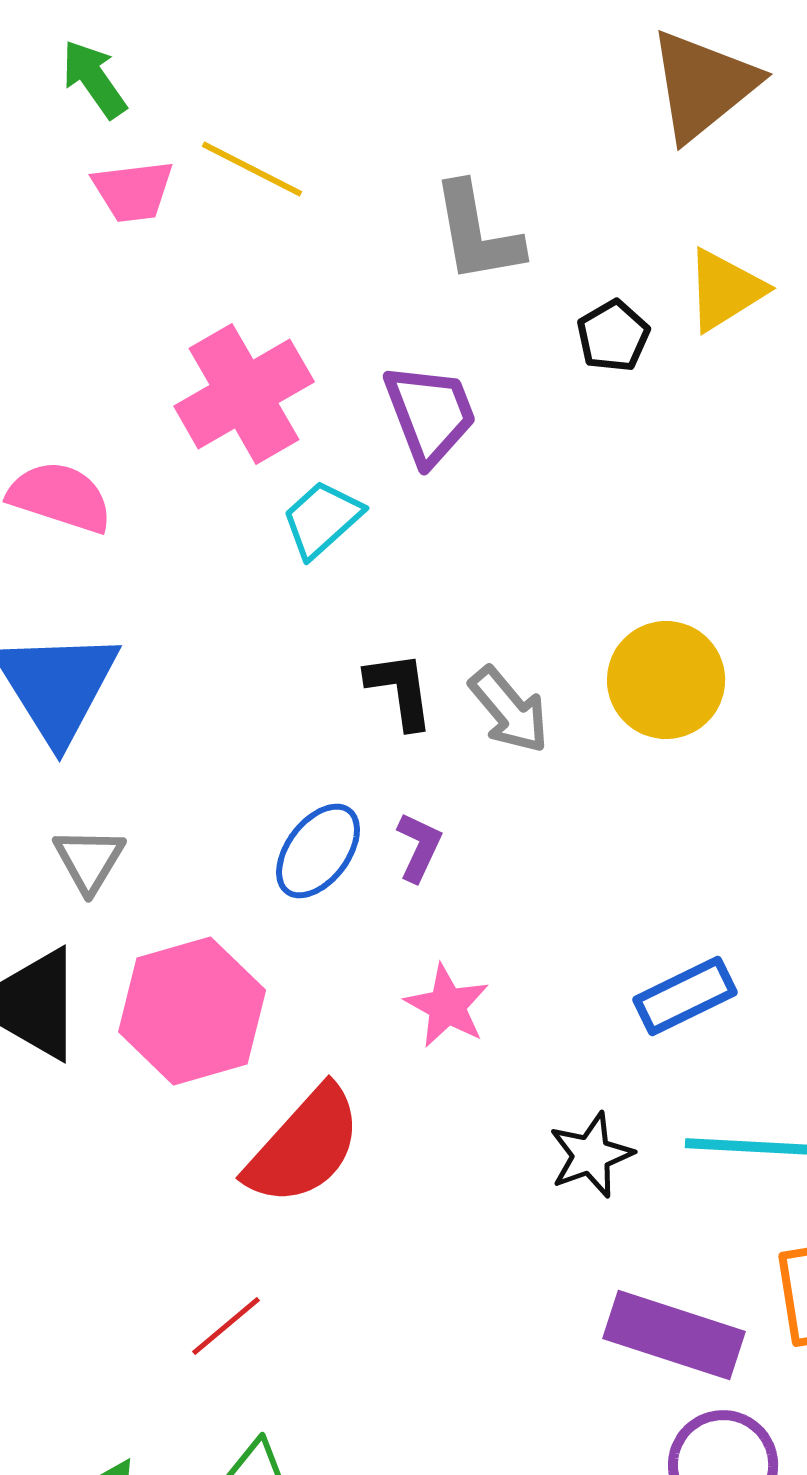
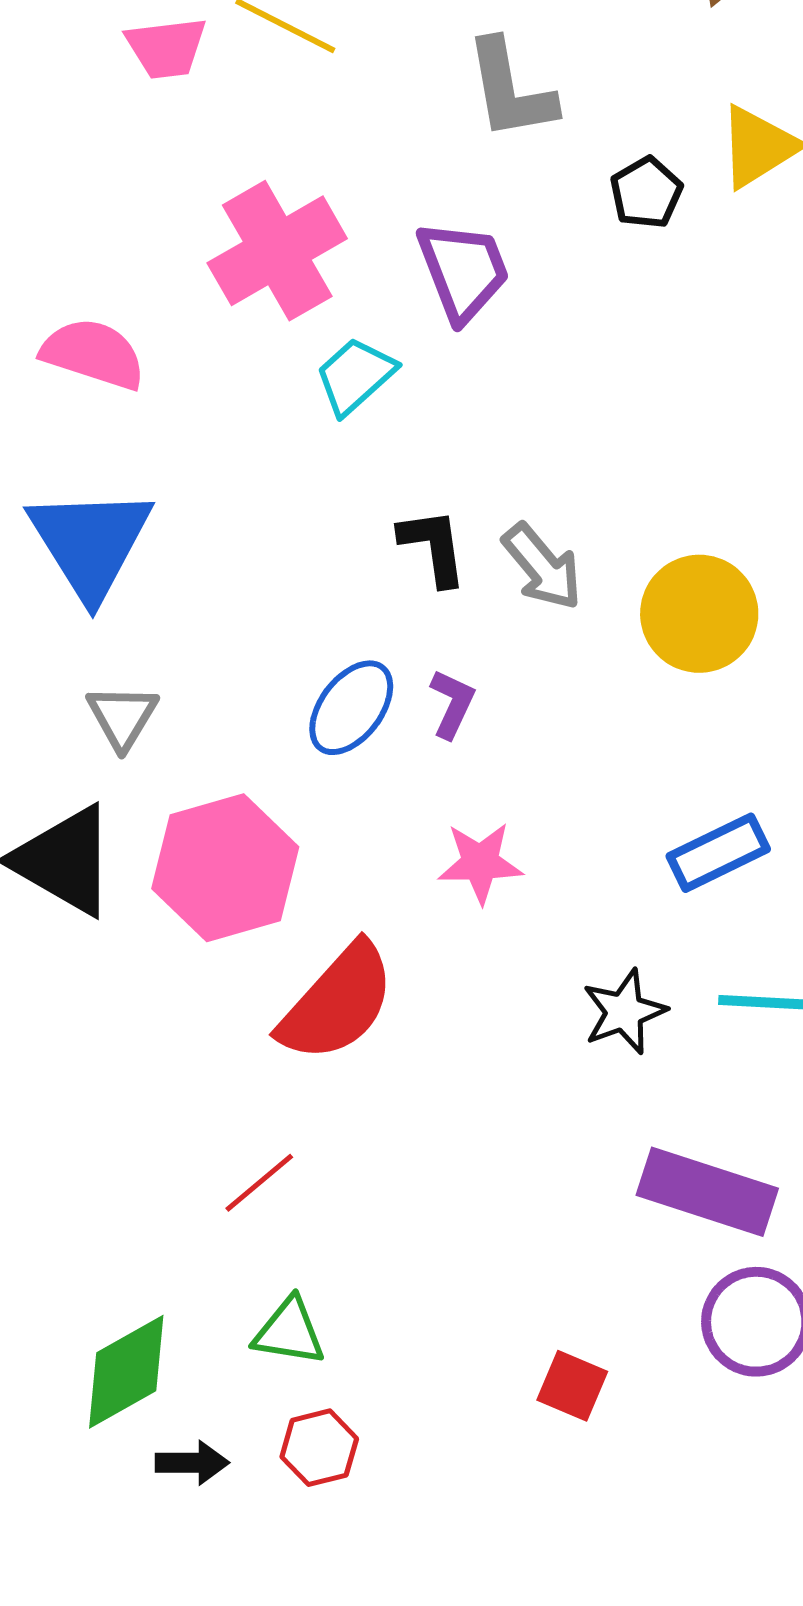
yellow circle: (666, 680) -> (699, 614), moved
pink star: (447, 1006) -> (480, 863), turned -30

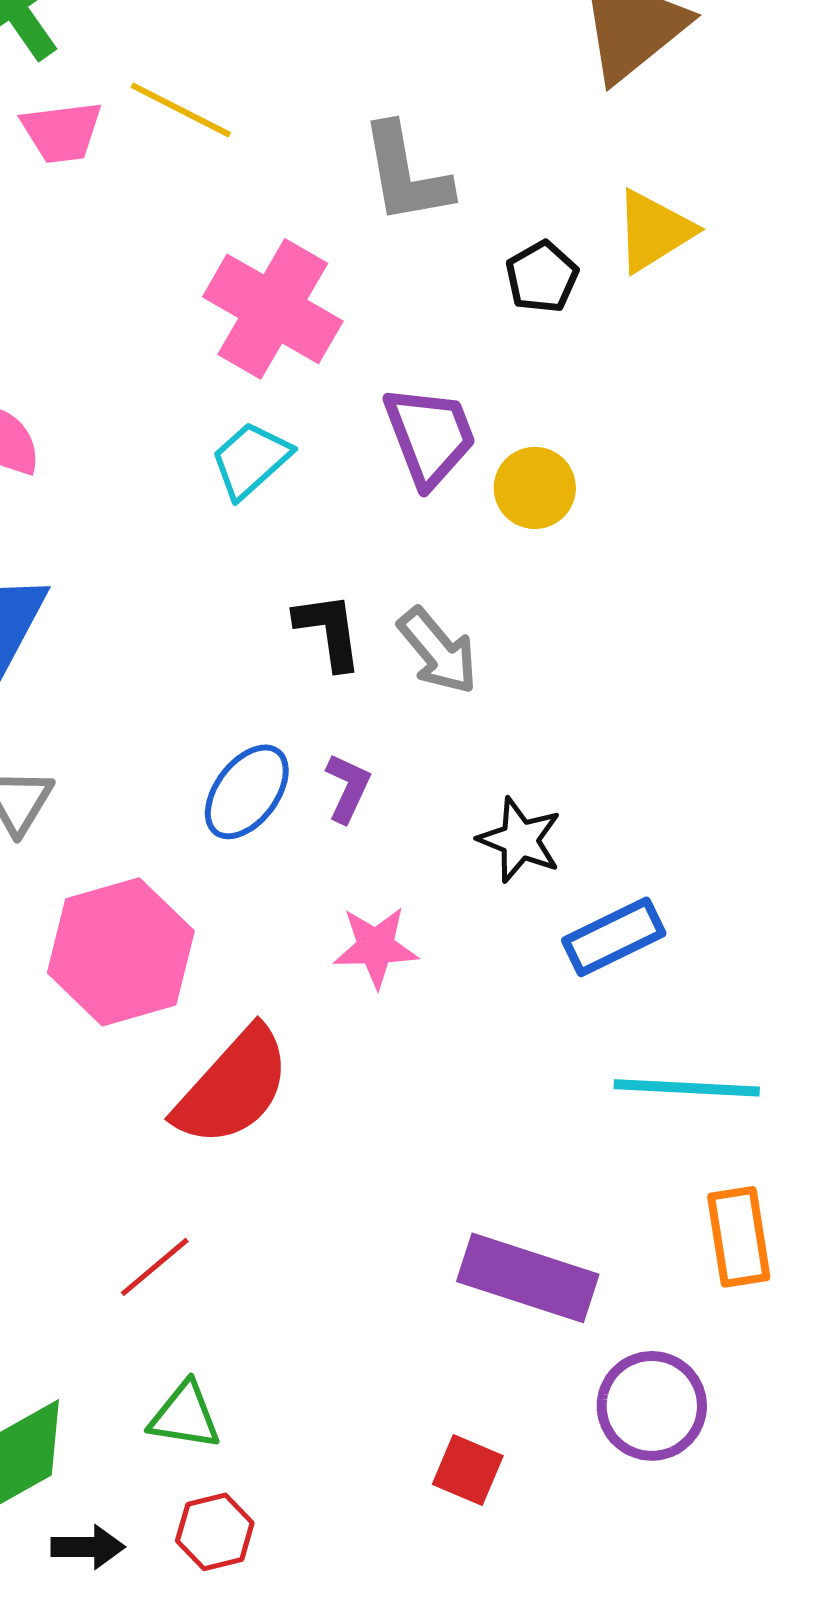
pink cross: (277, 251) -> (273, 309), moved, turned -30
purple trapezoid: (463, 271) -> (430, 436), moved
yellow circle: (699, 614) -> (535, 488), moved, size x0.7
black star: (624, 1012) -> (520, 840), moved, turned -30
purple rectangle: (707, 1192) -> (528, 1278), moved

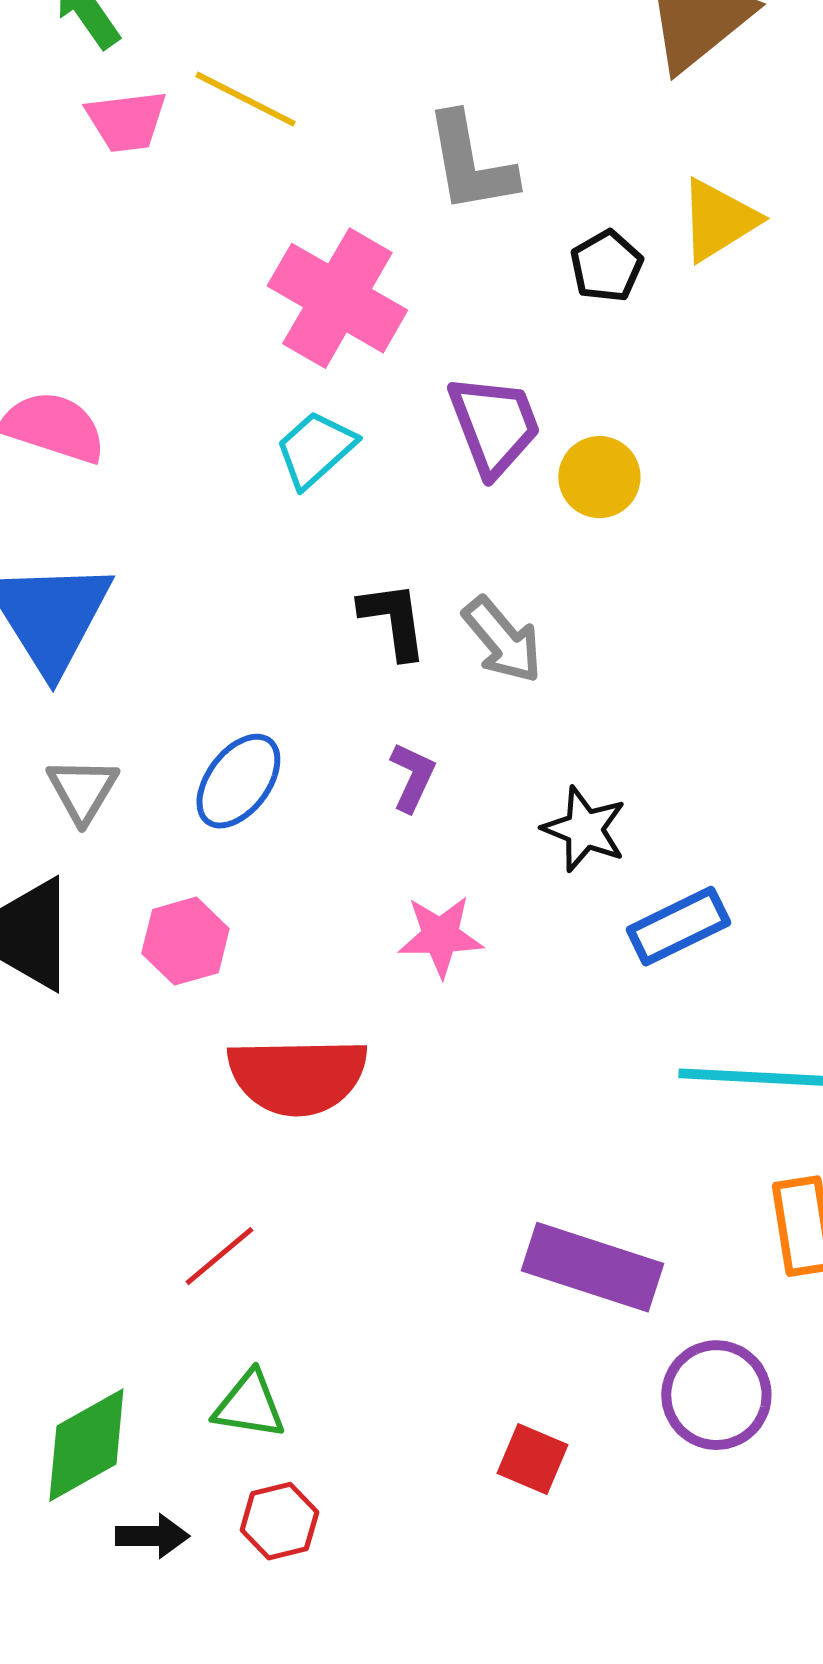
blue ellipse: (247, 792) -> (238, 781), moved
pink hexagon: (121, 952) -> (185, 941), size x0.6
red semicircle: (233, 1087) -> (297, 1076), turned 47

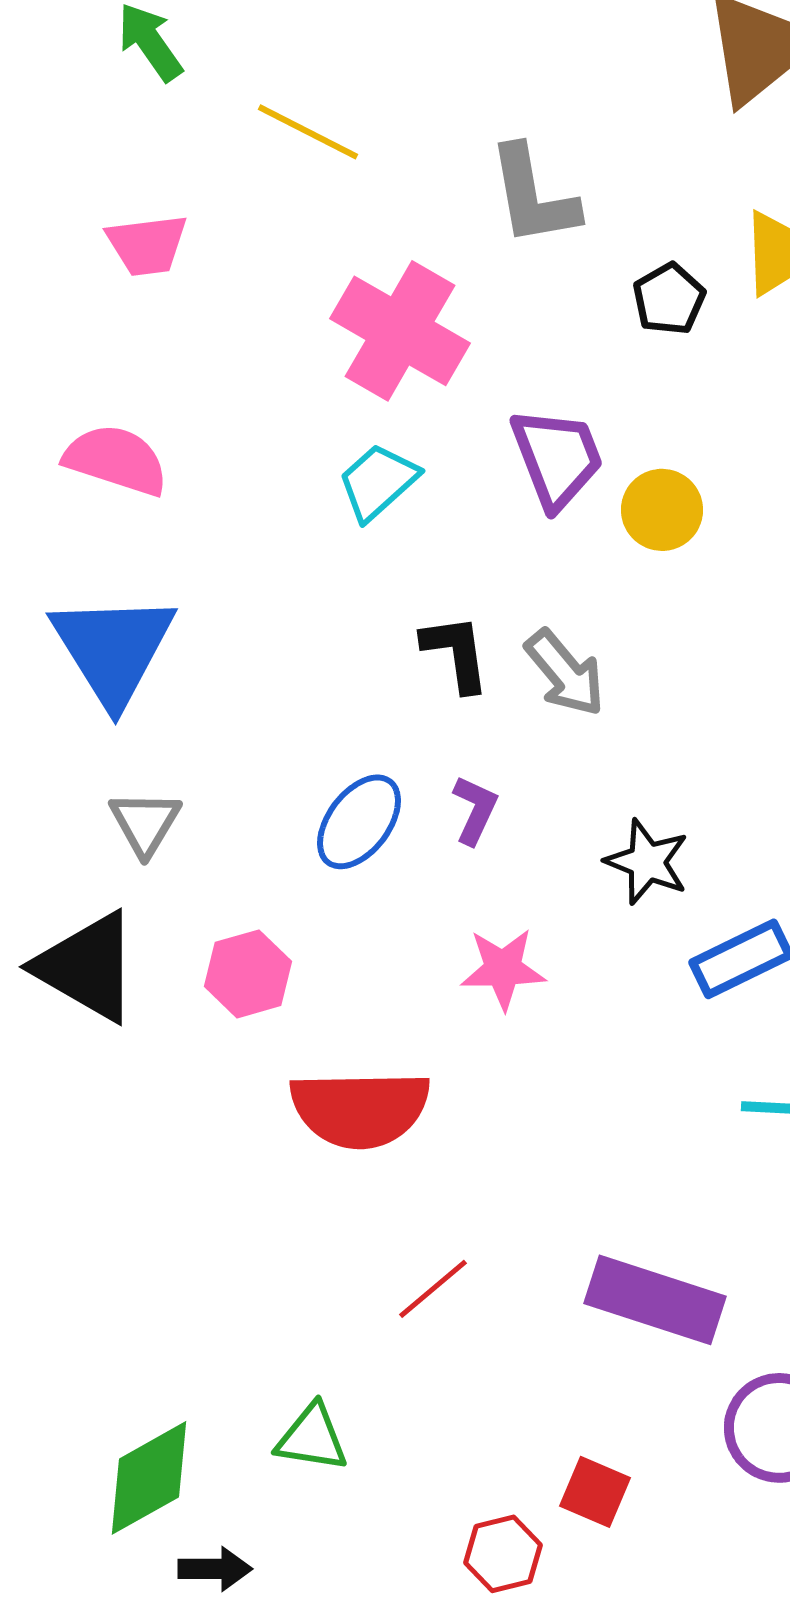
pink trapezoid: (126, 121) -> (147, 245), moved
blue ellipse: (238, 781) -> (359, 822), moved
red line: (219, 1256) -> (433, 1289), moved
red hexagon: (279, 1521) -> (503, 1554), moved

